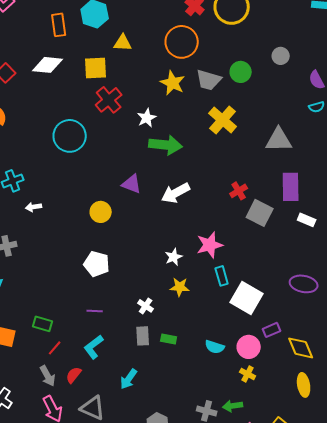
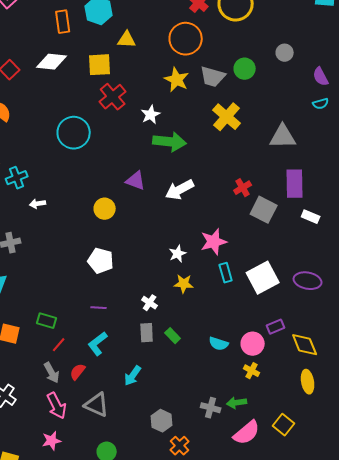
white square: (247, 298) -> (263, 278), moved, turned 32
green rectangle: (169, 339) -> (173, 336), turned 35

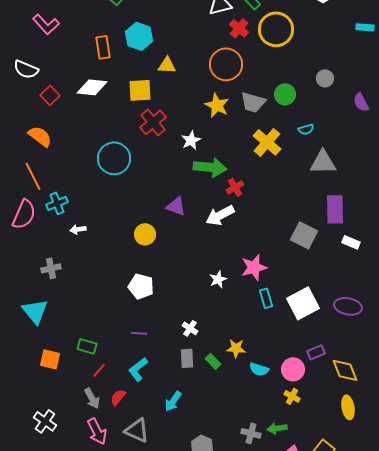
cyan semicircle: (321, 104) -> (306, 129), moved
red cross: (243, 188) -> (235, 187), moved
yellow star: (184, 284) -> (236, 348), moved

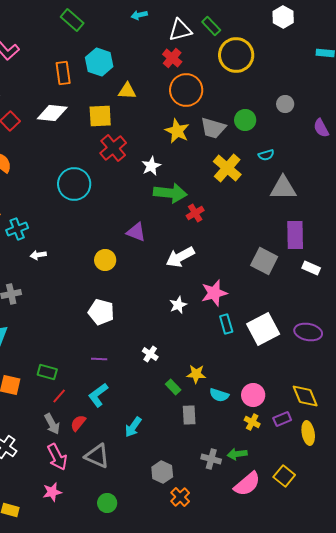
red cross: (239, 28) -> (172, 58), moved
white arrow: (220, 215) -> (180, 257), moved
purple rectangle: (316, 352) -> (282, 419), moved
gray rectangle: (187, 358) -> (189, 415), moved

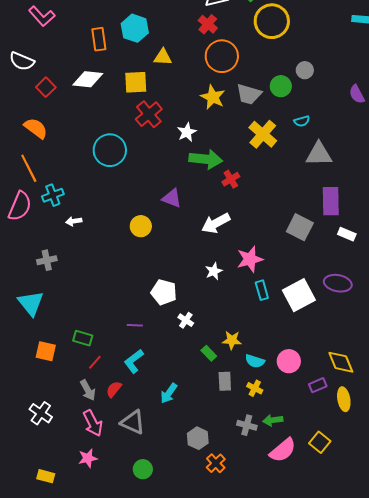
gray circle: (285, 104) -> (305, 70), moved
white pentagon: (101, 312) -> (164, 292), moved
purple ellipse: (308, 332) -> (338, 283), moved
yellow cross: (252, 422) -> (255, 388), moved

